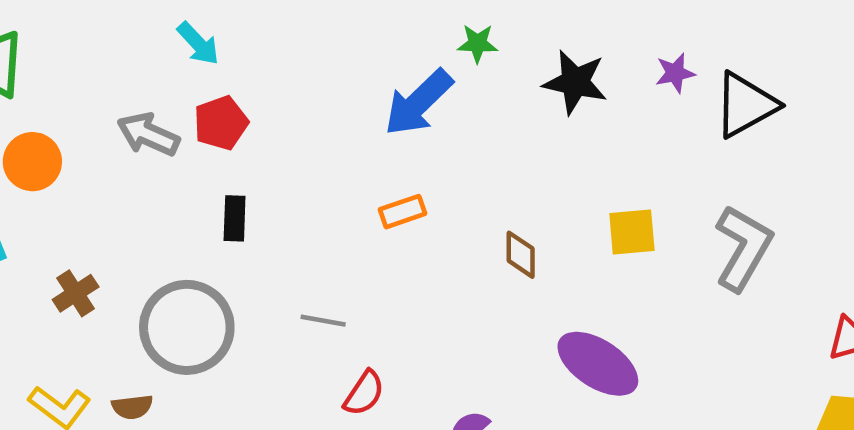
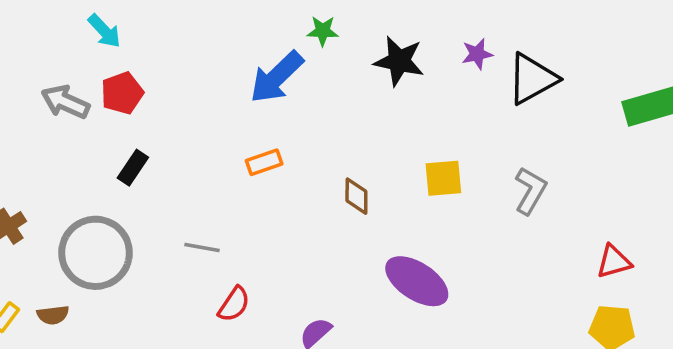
black rectangle: (235, 218) -> (133, 168), turned 32
gray L-shape: (743, 248) -> (530, 191), size x0.7

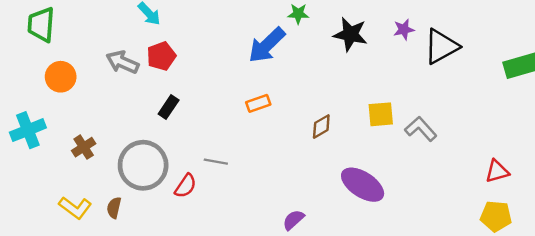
gray L-shape: (530, 191) -> (421, 129), moved, turned -72
brown diamond: (356, 196) -> (321, 126), turned 60
red semicircle: (234, 304) -> (186, 186), moved
brown semicircle: (53, 315) -> (114, 208), turned 110

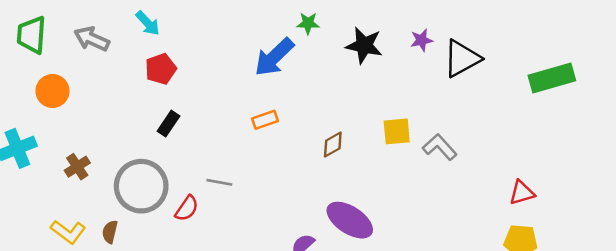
gray arrow: (122, 62) -> (92, 39), moved
purple ellipse: (363, 185) -> (350, 220), moved

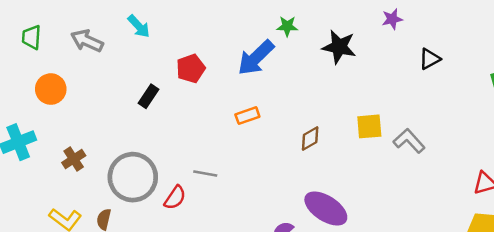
green trapezoid: (32, 35) -> (31, 37), size x0.7
purple star: (421, 40) -> (392, 19), moved
black triangle: (462, 58) -> (430, 59), size x0.6
red pentagon: (161, 69) -> (191, 69), moved
black rectangle: (169, 124) -> (148, 96), moved

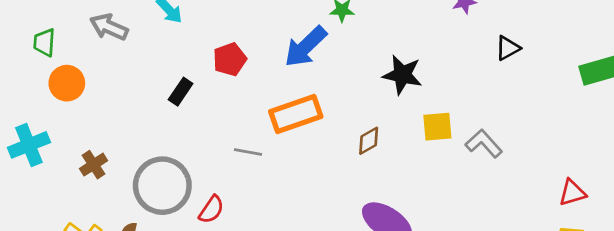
green trapezoid: (31, 37) -> (44, 42), moved
black star: (339, 47) -> (402, 75), moved
orange rectangle: (247, 116) -> (296, 114), size x1.8
gray line: (205, 173) -> (248, 152), moved

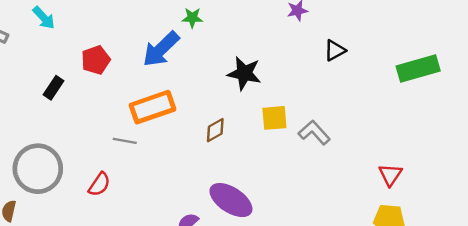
gray line: (248, 152) -> (125, 141), moved
red triangle: (572, 193) -> (390, 175), turned -40
red semicircle: (211, 210) -> (99, 184), moved

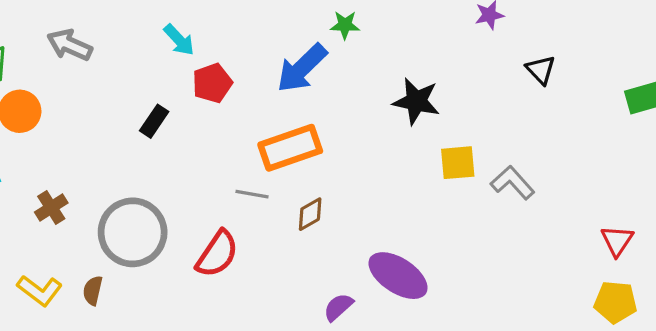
cyan arrow: (44, 18) -> (179, 40), moved
black triangle: (335, 50) -> (541, 70), turned -45
brown diamond: (215, 130) -> (310, 214), moved
red semicircle: (99, 184) -> (217, 254), size x1.4

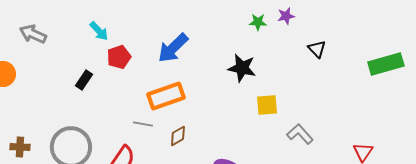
green star: (345, 25) -> (258, 22), moved
gray L-shape: (513, 183) -> (300, 134), moved
brown cross: (51, 207) -> (20, 147), moved, turned 36

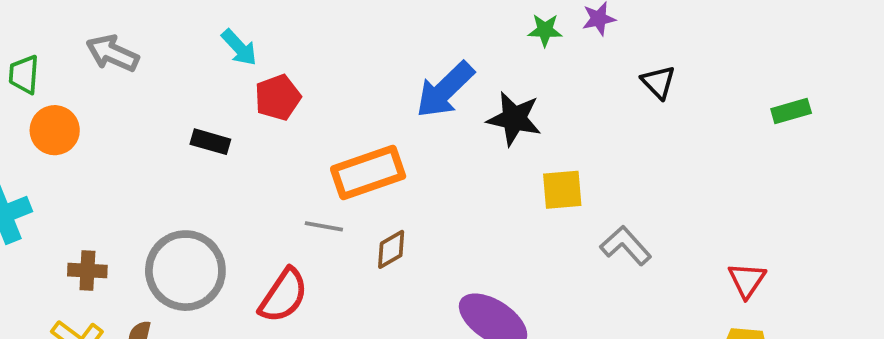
blue arrow: (173, 48) -> (445, 90), moved
green rectangle: (386, 64) -> (791, 111), size x0.6
black rectangle: (84, 80) -> (210, 142), turned 72

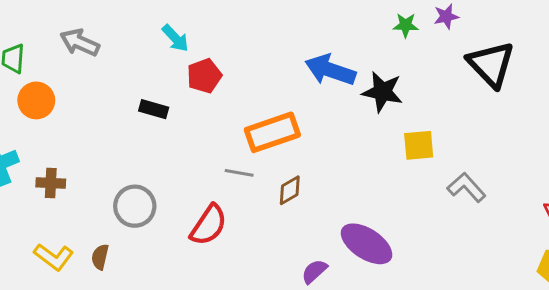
black triangle: (658, 82) -> (491, 64), size x1.8
blue arrow: (445, 90) -> (330, 70), turned 63
brown cross: (87, 271) -> (51, 183), moved
gray circle: (185, 271) -> (135, 206), size x0.7

